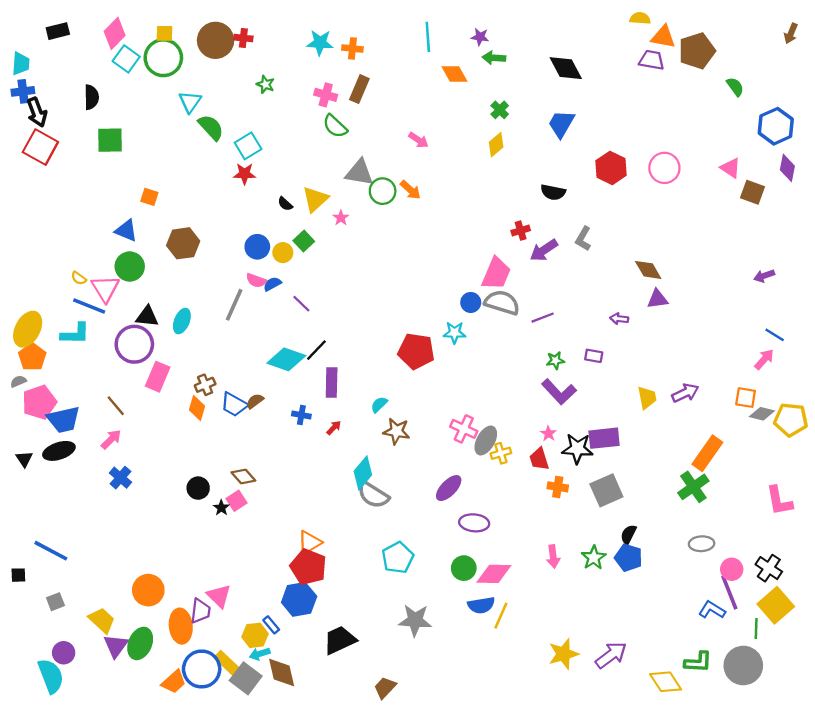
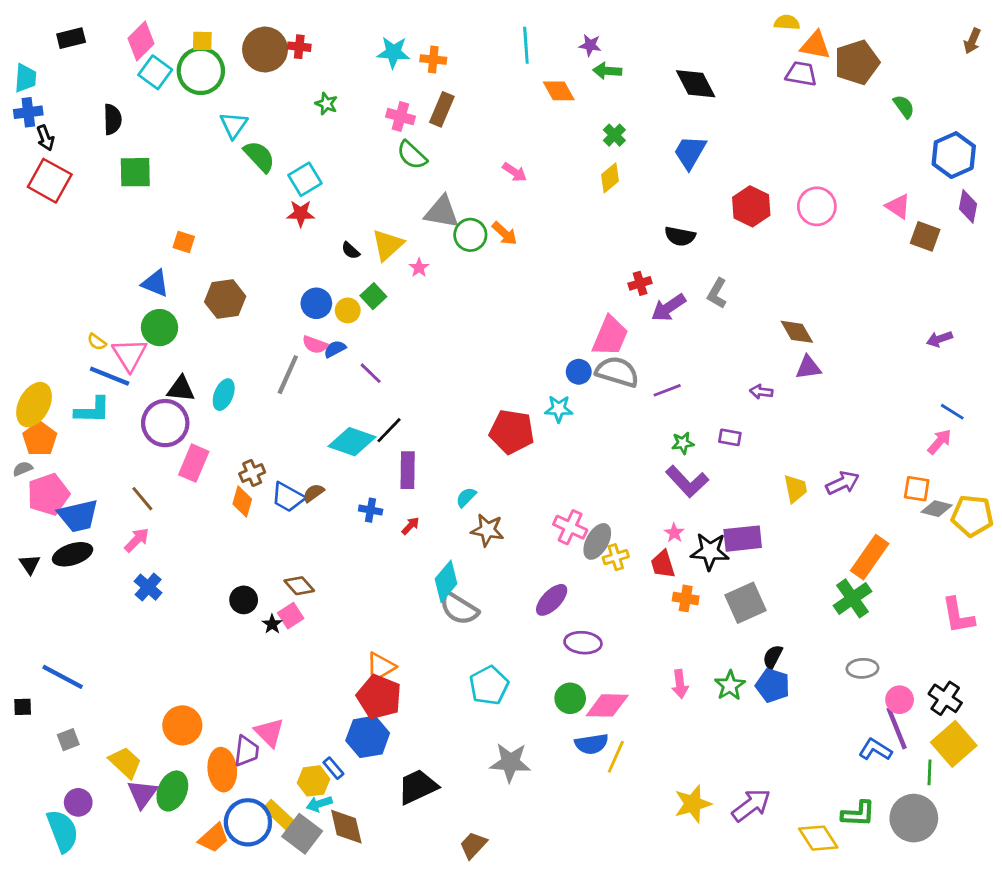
black arrow: (37, 112) -> (45, 138), size x0.7

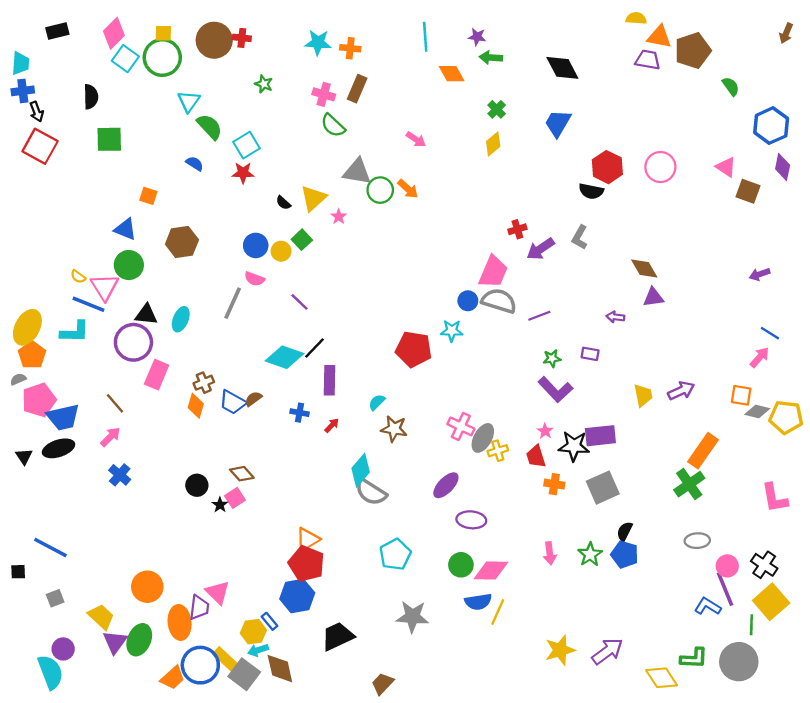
black semicircle: (680, 236) -> (591, 191), moved
blue semicircle: (335, 349) -> (195, 164), moved, turned 60

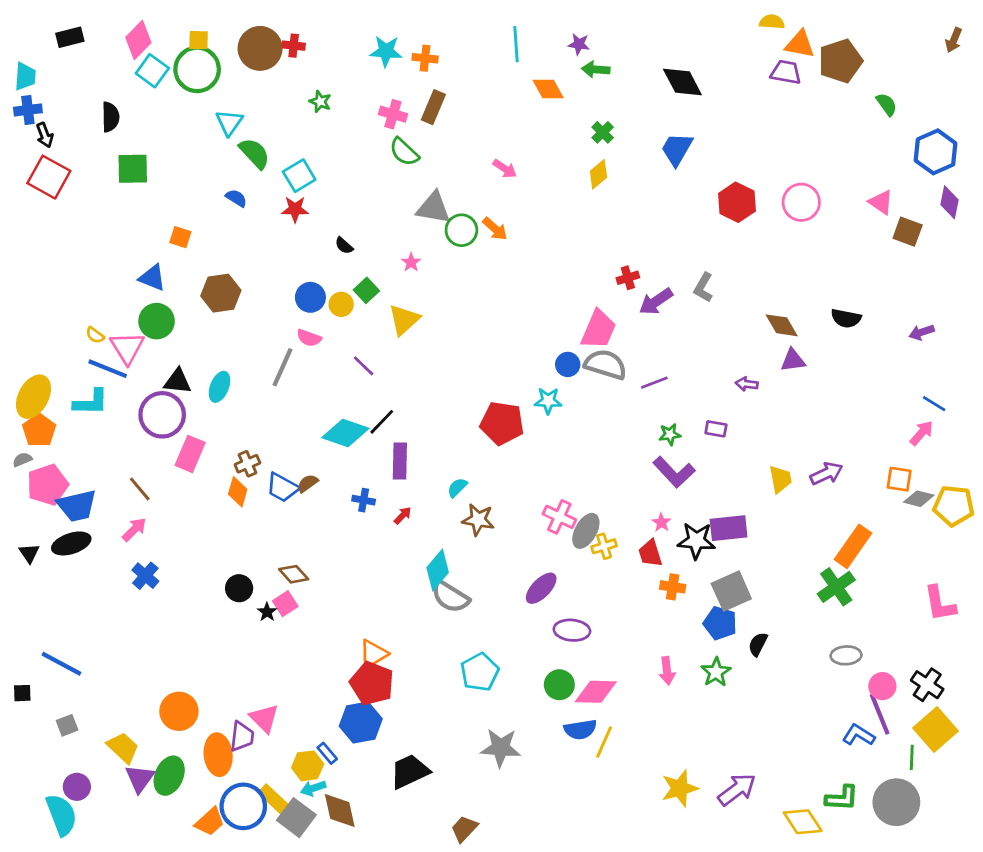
black semicircle: (591, 191) -> (846, 318), moved
yellow triangle: (313, 198) -> (404, 320), moved
blue pentagon: (625, 554) -> (720, 623), moved

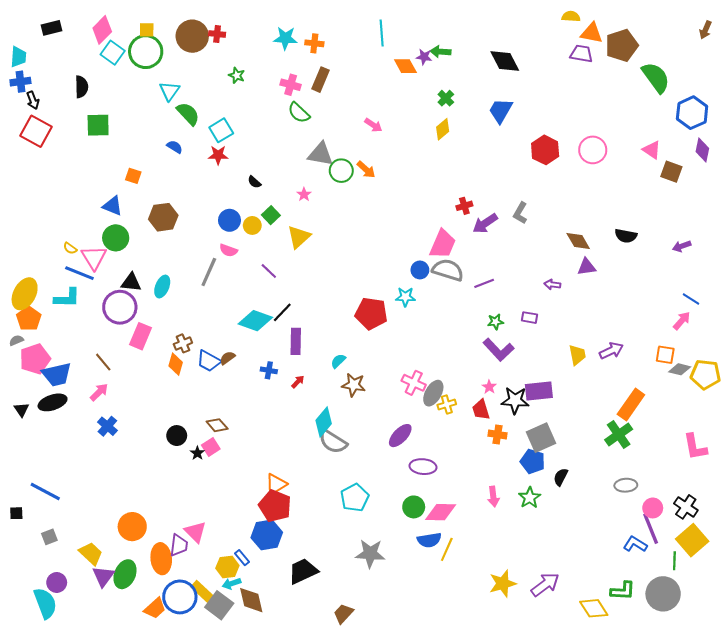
purple star: (579, 44) -> (424, 57), moved
green semicircle: (887, 104) -> (656, 77), size x1.8

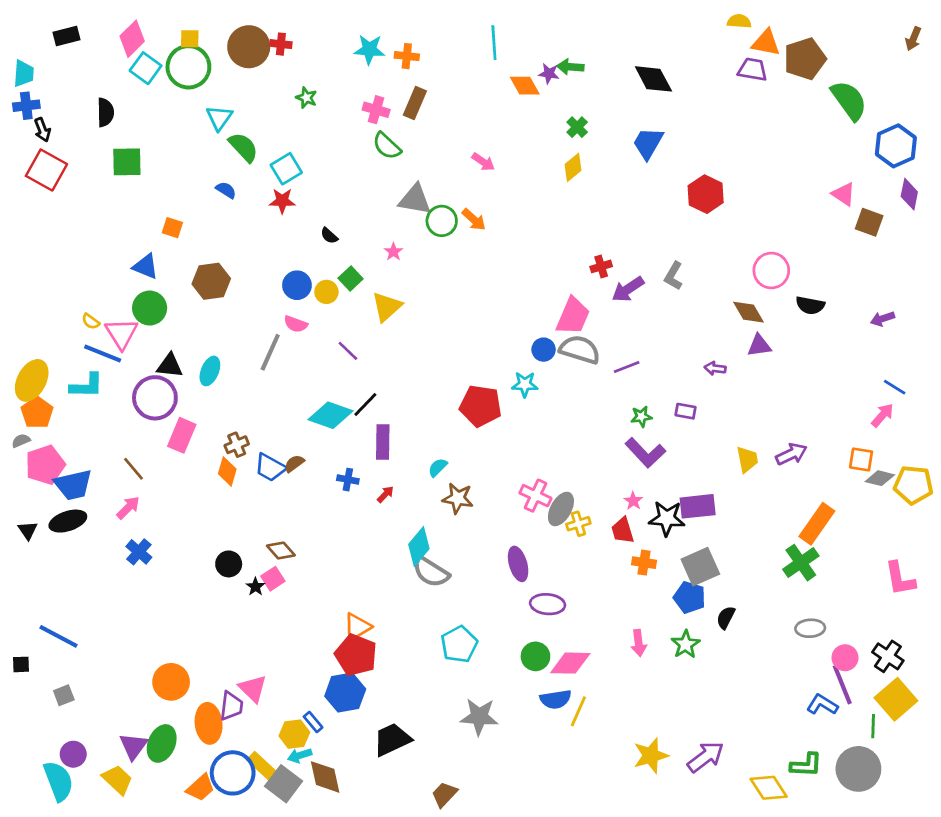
pink circle: (593, 150) -> (771, 270), moved
purple ellipse: (400, 436) -> (518, 564), turned -60
yellow trapezoid: (91, 554) -> (117, 780), moved

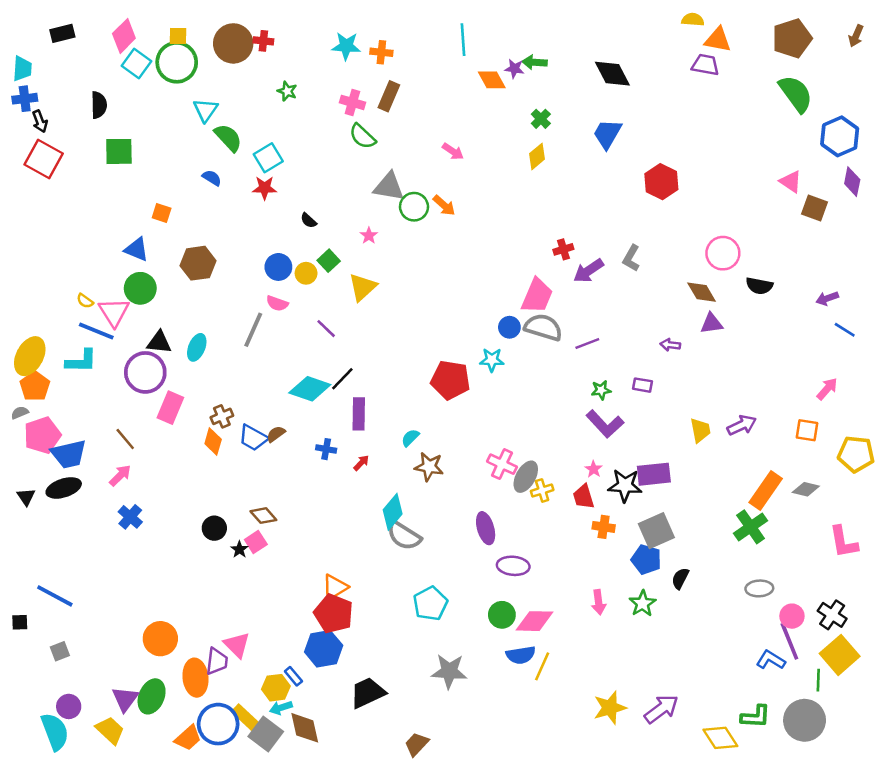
brown pentagon: (805, 59) -> (792, 38), moved
blue line: (895, 387) -> (845, 330), moved
gray diamond: (880, 478) -> (806, 489), moved

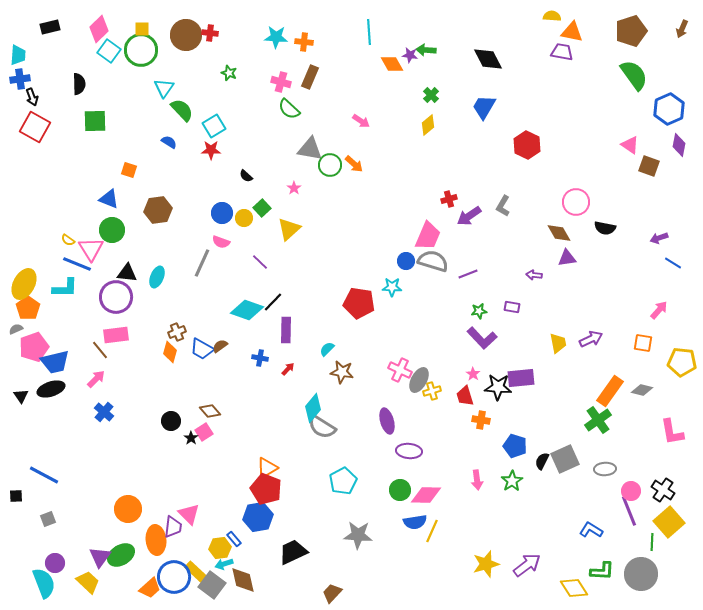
pink rectangle: (170, 408) -> (116, 335), moved, turned 60
gray square: (656, 531) -> (565, 459), moved
blue L-shape: (771, 660) -> (591, 530), moved
green ellipse: (152, 696) -> (121, 555), turned 36

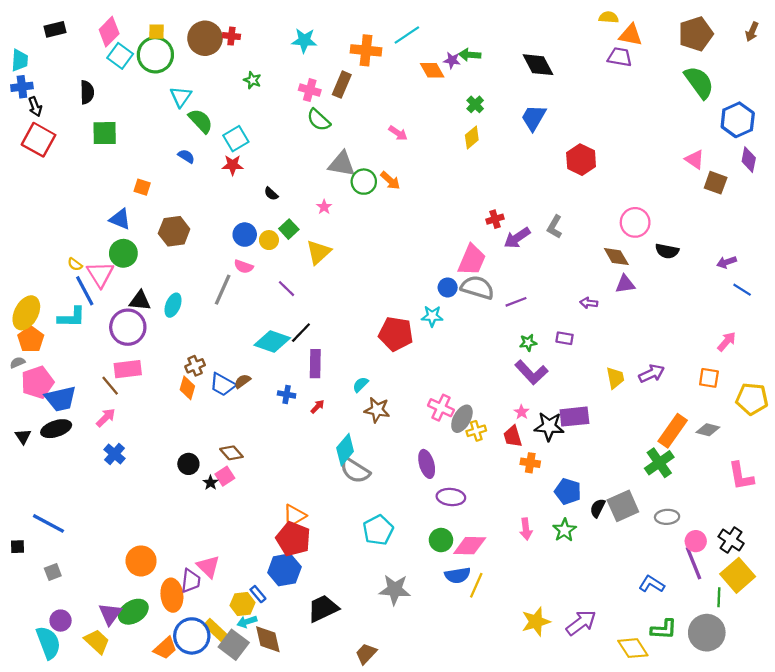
cyan line: (369, 32) -> (407, 35), turned 60
orange cross: (304, 42) -> (366, 50), moved, size x1.5
blue line: (77, 264) -> (85, 291), turned 40

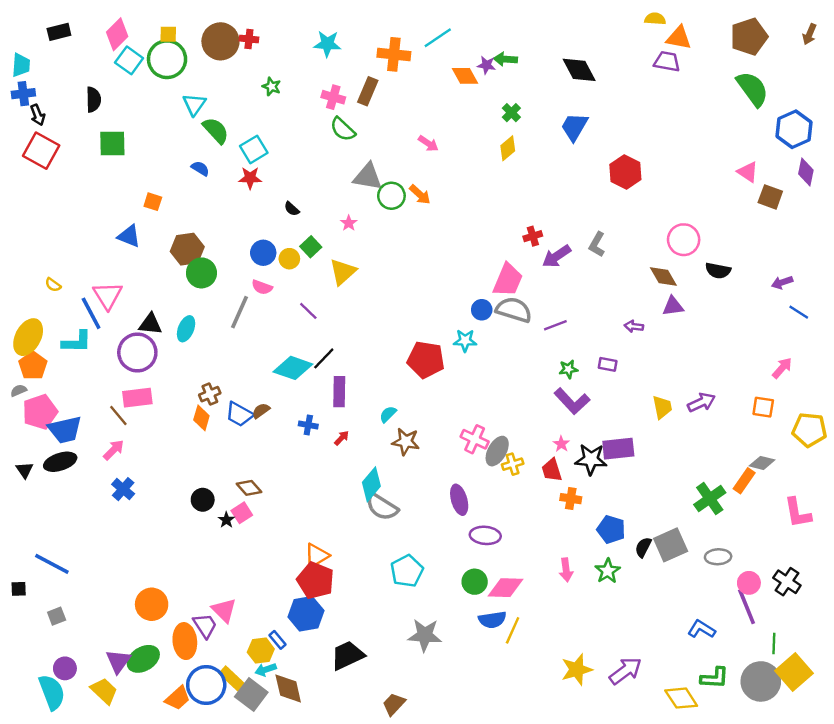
green circle: (123, 253) -> (201, 273), moved
yellow semicircle: (75, 264) -> (53, 285), moved
orange rectangle: (673, 431) -> (744, 481), moved, size x0.7
yellow square: (738, 575) -> (794, 672), moved
purple trapezoid: (191, 581) -> (205, 626), turned -40

